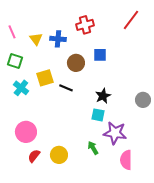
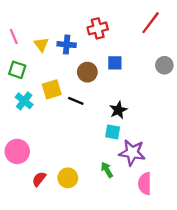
gray circle: (143, 100) -> (164, 65), moved
pink circle: (26, 132) -> (17, 151), moved

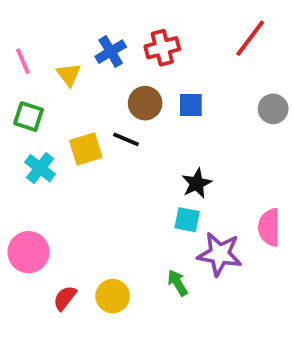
blue cross: (67, 45) -> (111, 52), moved, turned -36
brown circle: (87, 72) -> (145, 103), moved
black line: (76, 101) -> (126, 139), moved
pink semicircle: (145, 184) -> (269, 227), moved

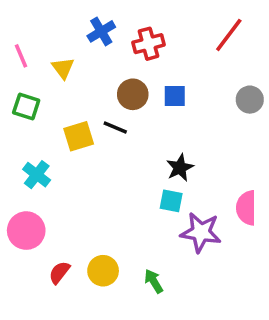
blue cross: (111, 52) -> (101, 31), moved
cyan cross: (40, 168) -> (37, 175), moved
green arrow: (178, 283) -> (154, 281), moved

